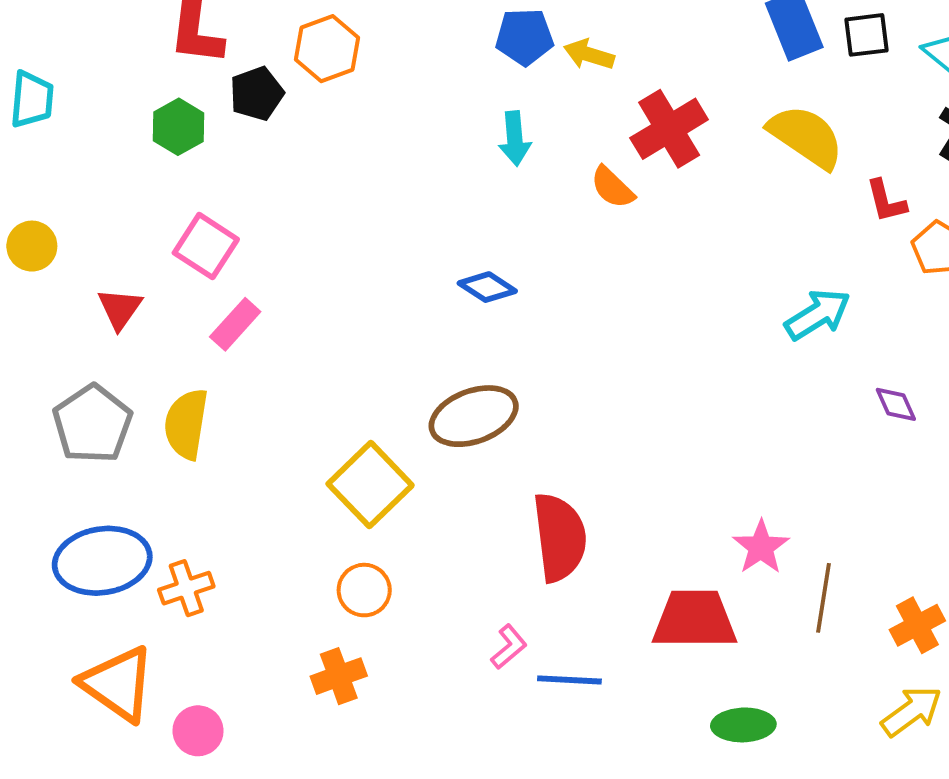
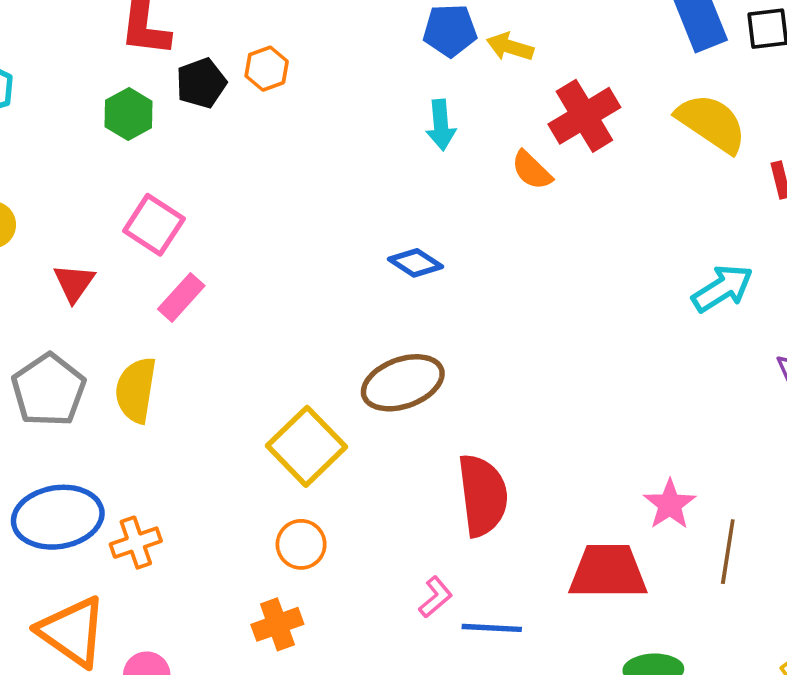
orange hexagon: (327, 49) -> (267, 69), moved, size x0.7

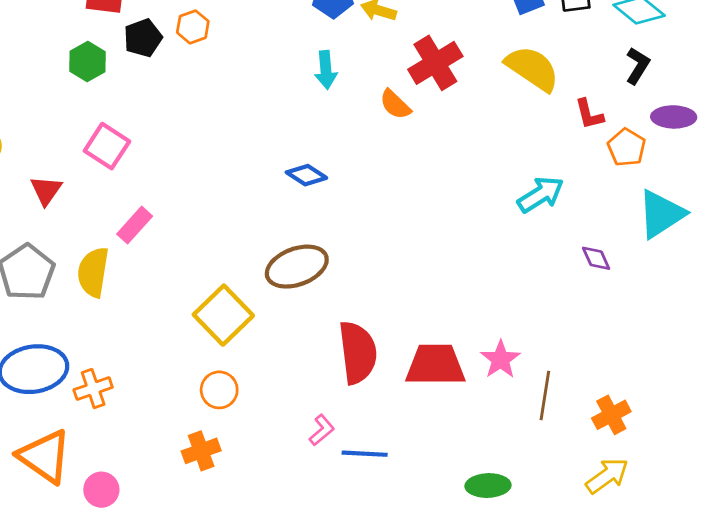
pink rectangle: (181, 297) -> (135, 225), moved
red trapezoid: (608, 572) -> (435, 365), moved

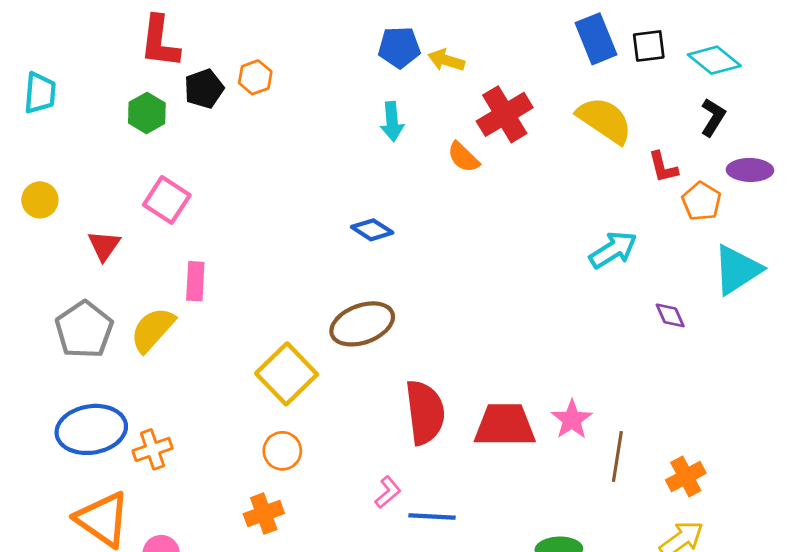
pink rectangle: (135, 225) -> (195, 281), turned -39
yellow semicircle: (93, 272) -> (153, 330), turned 33

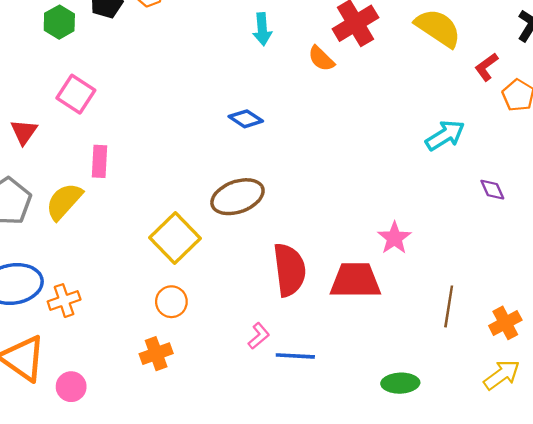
red L-shape: (663, 167) -> (486, 67), turned 68
pink star: (572, 419) -> (394, 238), moved

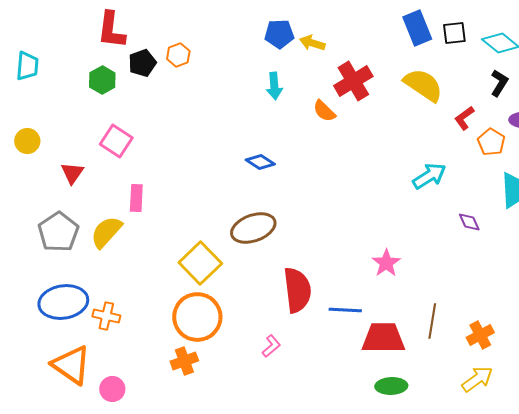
red trapezoid: (355, 280) -> (383, 338), moved
orange cross: (64, 301) -> (106, 316), turned 32
orange circle: (171, 302) -> (197, 317), size x1.8
blue line: (295, 356) -> (345, 310), moved

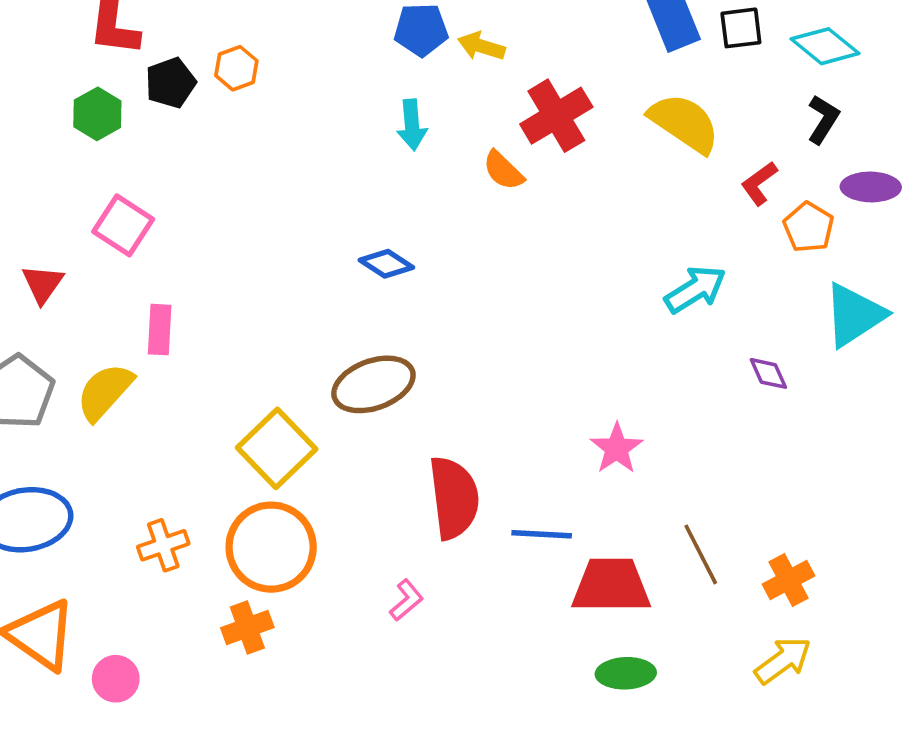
orange cross: (106, 316) -> (163, 545), moved, turned -32
brown line: (432, 321) -> (701, 554), turned -36

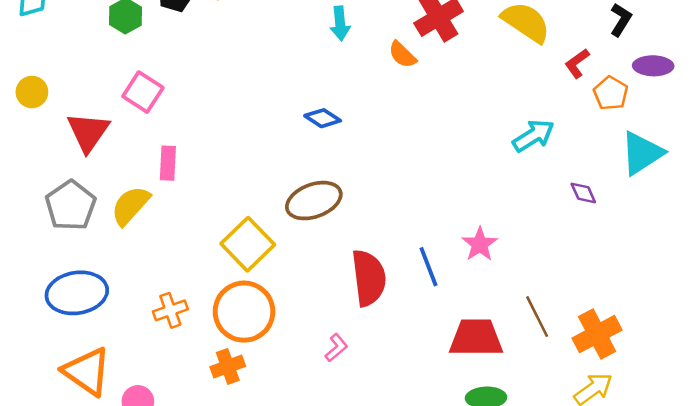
red triangle: (43, 284) -> (88, 132), size x1.5
blue line: (542, 534) -> (429, 267), moved, turned 66
orange cross: (788, 580) -> (597, 334), size x1.4

